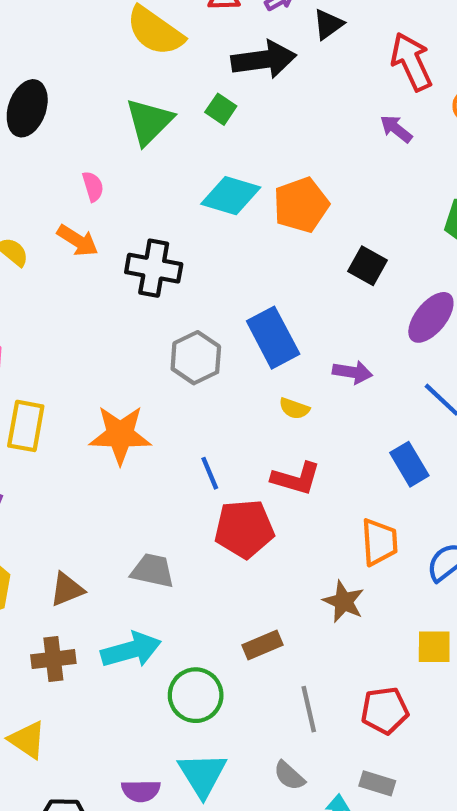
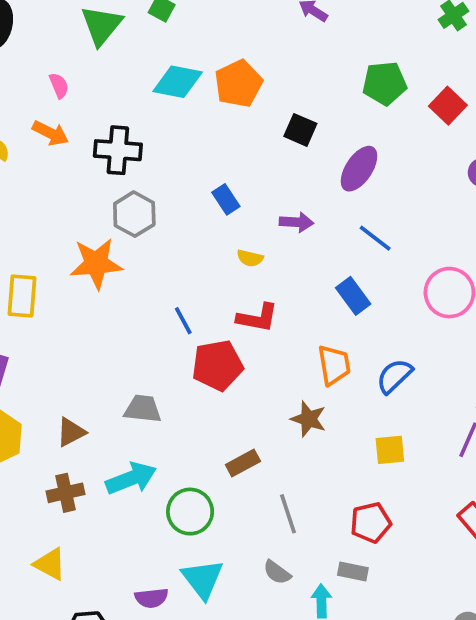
blue rectangle: (273, 338) -> (226, 199), size x0.6
gray hexagon: (196, 358) -> (134, 214), moved
orange star: (120, 435) -> (96, 264), moved
red pentagon: (385, 711) -> (371, 523), moved

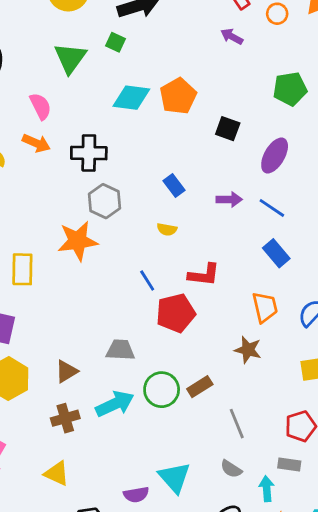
pink semicircle: (59, 86) -> (41, 106), size x1.4
blue line: (375, 238) -> (272, 208), moved
yellow semicircle: (250, 258) -> (167, 229), moved
green circle: (190, 512) -> (162, 390), moved

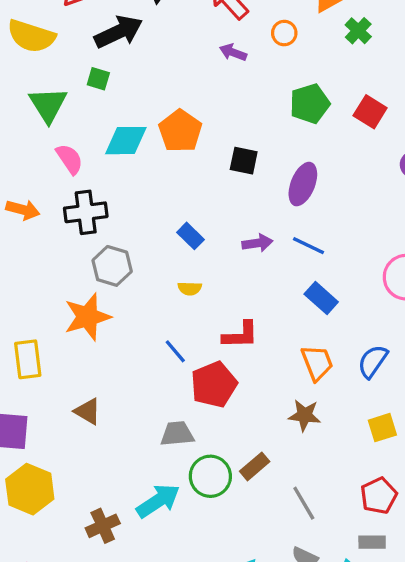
orange circle: (277, 14) -> (284, 33), moved
pink semicircle: (41, 106) -> (69, 159), moved
gray trapezoid: (120, 350) -> (177, 434), moved
brown triangle: (67, 371) -> (88, 411), moved, turned -50

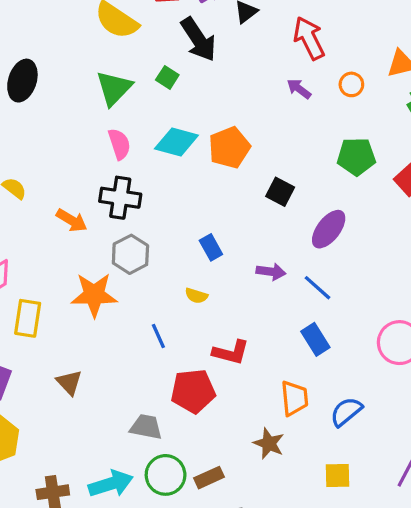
black arrow: (119, 32) -> (198, 39), turned 66
orange arrow: (23, 210) -> (72, 220), moved
blue line: (175, 351) -> (158, 336), moved

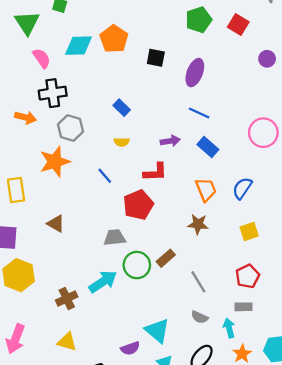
purple arrow: (271, 272) -> (170, 141), moved

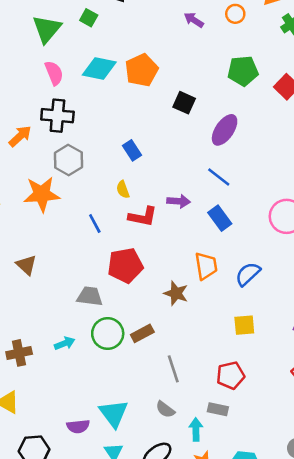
orange arrow: (25, 117) -> (20, 136), turned -70
yellow semicircle: (122, 142) -> (123, 190), turned 56
red L-shape: (155, 172) -> (143, 217), moved
brown star: (198, 224) -> (176, 293), moved
cyan arrow: (103, 282) -> (65, 343), size x0.6

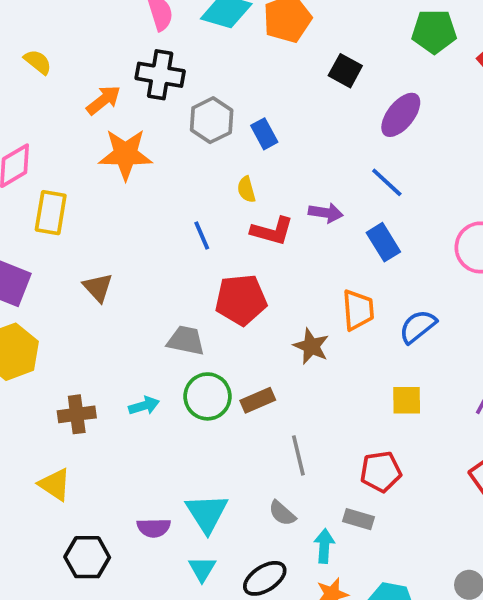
gray hexagon: (68, 160) -> (212, 120), moved
orange star: (42, 194) -> (125, 154), moved

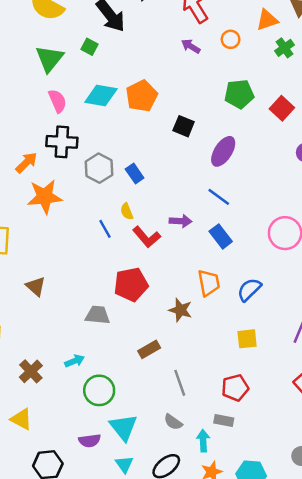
red L-shape: (272, 231) -> (147, 237), turned 40
blue line: (202, 235) -> (105, 229), moved
green circle: (208, 396) -> (99, 390), moved
brown cross: (77, 414) -> (31, 371), turned -30

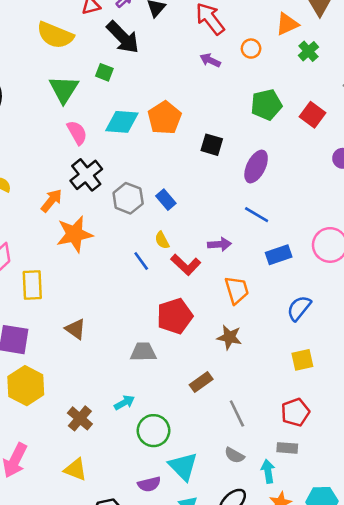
black cross: (62, 142) -> (86, 175), turned -36
blue rectangle: (221, 236) -> (279, 255), moved, turned -65
orange trapezoid: (209, 283) -> (237, 290), moved

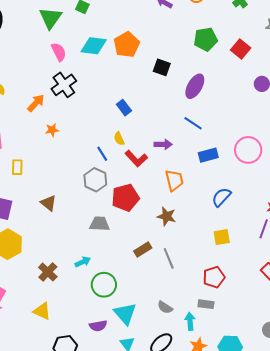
gray hexagon: (128, 198) -> (95, 180), moved
orange star: (74, 234) -> (52, 130), size x0.5
yellow rectangle: (32, 285) -> (17, 167), size x0.7
gray line: (237, 413) -> (169, 258), moved

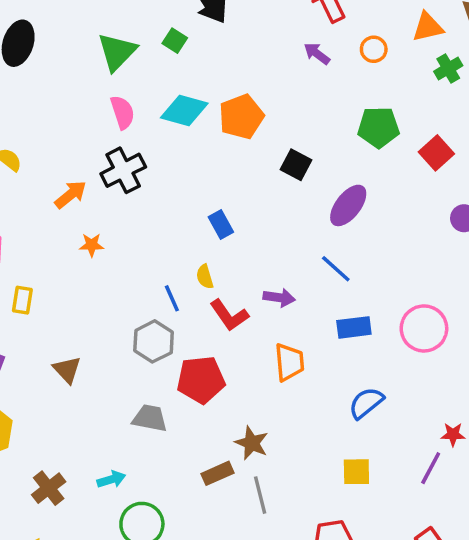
brown star: (167, 216) -> (252, 443), moved

